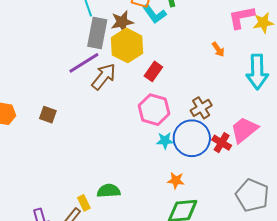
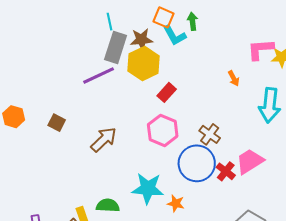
brown arrow: (104, 77) -> (104, 140), moved
brown cross: (201, 108) -> (210, 134), turned -30
cyan star: (165, 141) -> (148, 188), moved, size x1.8

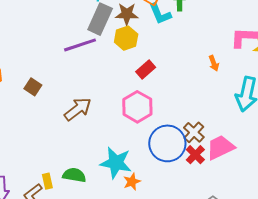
yellow hexagon: (144, 63) -> (126, 38), size x0.7
brown cross: (210, 134) -> (194, 132), moved
orange star: (176, 203) -> (132, 182), moved, turned 30

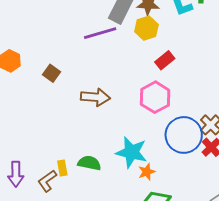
brown arrow: (78, 109) -> (95, 97), turned 40

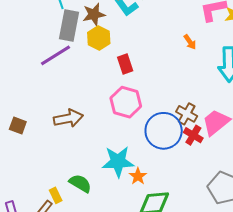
red rectangle: (165, 60) -> (125, 64), turned -54
brown square: (52, 73) -> (18, 126), moved
green semicircle: (89, 163) -> (80, 183), turned 35

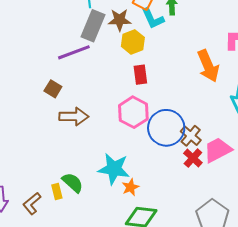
yellow hexagon: (99, 38) -> (133, 42), moved
orange arrow: (190, 42) -> (208, 66), size x2.0
brown square: (18, 126) -> (53, 89), moved
blue circle: (164, 131) -> (166, 128), moved
yellow rectangle: (56, 195) -> (57, 191), moved

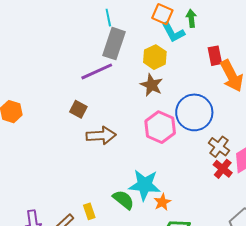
brown star: (120, 20) -> (152, 85), moved, turned 30
red rectangle: (140, 75) -> (215, 56), moved
blue circle: (166, 128) -> (194, 112), moved
green semicircle: (73, 183) -> (123, 200), moved

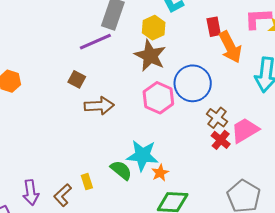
brown star: (152, 85) -> (150, 56), size x1.4

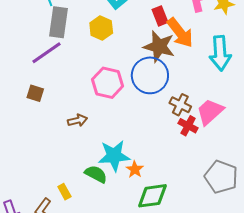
brown star: (150, 56) -> (159, 46), moved
pink hexagon: (158, 98) -> (108, 83), moved
brown arrow: (99, 106) -> (78, 120), moved, size x0.7

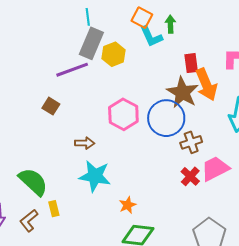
yellow hexagon: (101, 28) -> (114, 54), moved
brown cross: (180, 105) -> (191, 142), moved, turned 30
cyan star: (114, 156) -> (95, 176), moved
green semicircle: (96, 174) -> (33, 182), moved, size x1.4

